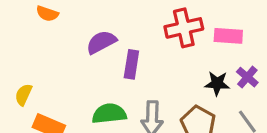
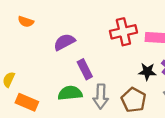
purple rectangle: (131, 64) -> (85, 69), moved, turned -36

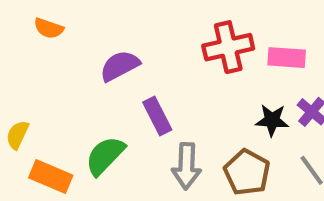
green semicircle: (70, 93) -> (105, 156), moved, turned -40

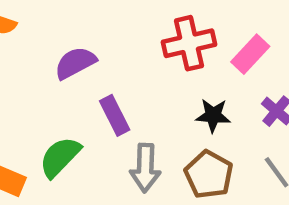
pink rectangle: (287, 58) -> (250, 54), turned -51
black star: (272, 120) -> (213, 115), moved

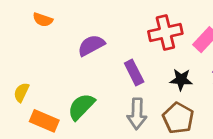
purple rectangle: (115, 115) -> (134, 72), moved

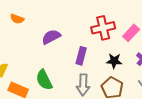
purple rectangle: (134, 72) -> (81, 56), turned 42
green semicircle: (81, 107) -> (44, 80), turned -70

